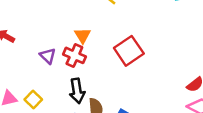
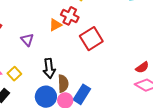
orange triangle: (82, 35) -> (55, 25), turned 32
red cross: (74, 55) -> (70, 16), moved

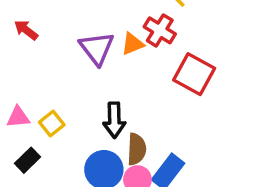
red square: (91, 39) -> (194, 74), turned -35
purple triangle: (27, 40) -> (97, 48), moved, size x1.5

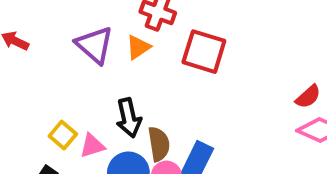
orange triangle: (133, 44) -> (138, 47), moved
pink triangle: (18, 117) -> (92, 146), moved

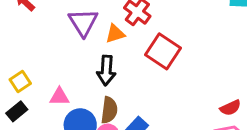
black arrow: (129, 118) -> (106, 70), moved
yellow square: (63, 135) -> (20, 82), moved

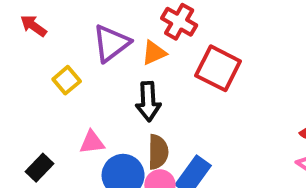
purple triangle: (83, 22) -> (111, 43), turned 32
yellow square: (20, 82) -> (67, 80), moved

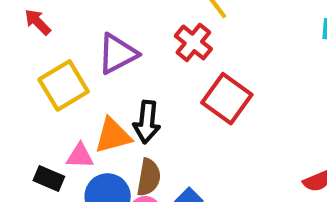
orange triangle: (154, 53) -> (113, 136), moved, size x1.4
yellow square: (67, 80) -> (64, 85), size x1.6
black rectangle: (40, 168) -> (49, 179), moved, turned 60

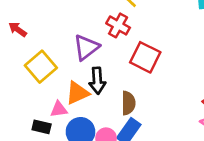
purple triangle: (117, 54) -> (86, 47), moved
brown semicircle: (149, 177) -> (128, 103), moved

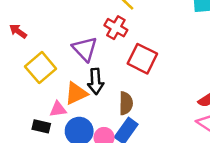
purple triangle: (86, 47) -> (85, 49), turned -36

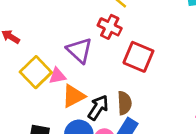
black arrow: (96, 81) -> (98, 108), moved, turned -140
pink triangle: (58, 109) -> (57, 76), moved

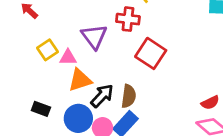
red cross: (110, 27) -> (128, 19), turned -30
yellow square: (36, 72) -> (48, 50), size x0.7

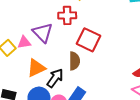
pink triangle: (68, 57) -> (24, 42), moved
brown semicircle: (129, 96) -> (74, 61), moved

